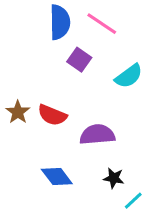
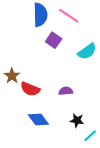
red semicircle: (52, 115) -> (30, 89), moved
purple semicircle: (97, 135) -> (66, 91), size x0.6

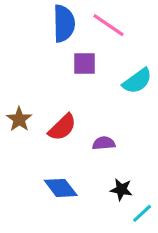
purple square: (54, 40) -> (85, 63), turned -35
red semicircle: (30, 89) -> (62, 127), moved, turned -66

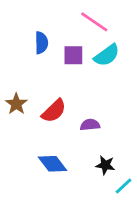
blue semicircle: (64, 24) -> (41, 43), moved, size x0.7
cyan semicircle: (137, 81) -> (107, 55), moved

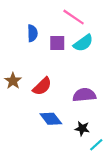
purple semicircle: (90, 125) -> (84, 95), moved, size x1.5
blue diamond: (53, 164) -> (51, 119), moved

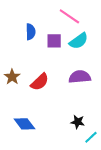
purple semicircle: (84, 95) -> (80, 77), moved
blue diamond: (51, 119) -> (24, 124), moved

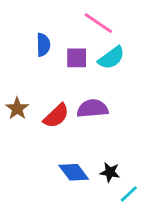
purple semicircle: (80, 77) -> (93, 109), moved
blue diamond: (24, 124) -> (74, 172), moved

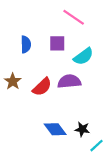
blue semicircle: (43, 45) -> (26, 44), moved
cyan semicircle: (111, 58) -> (83, 56), moved

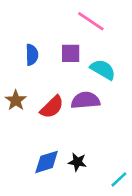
cyan semicircle: (83, 56) -> (103, 70), turned -114
blue diamond: (55, 129) -> (47, 162), moved, turned -70
black star: (82, 129) -> (77, 162), moved

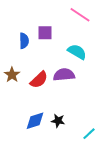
pink line: (91, 21) -> (80, 15), moved
purple square: (71, 53) -> (45, 33), moved

